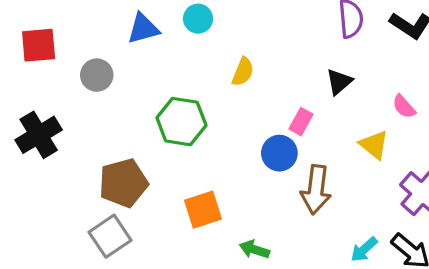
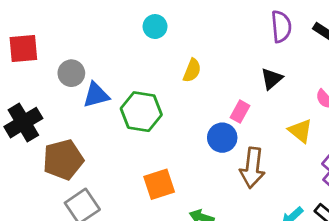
blue triangle: (143, 29) -> (96, 95), moved
brown pentagon: (123, 183) -> (63, 160), moved

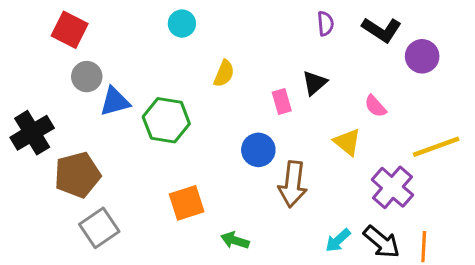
purple semicircle: (281, 27) -> (325, 24), size x0.7
red square: (23, 48) -> (70, 30), moved, turned 32
pink rectangle: (240, 112) -> (282, 102), moved, turned -45

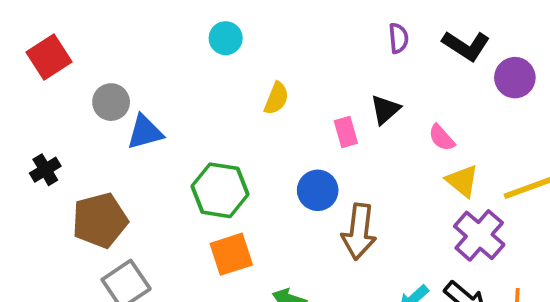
red square: (70, 30) -> (49, 57), moved, turned 30
pink semicircle: (375, 106) -> (442, 138), moved
green hexagon: (166, 120) -> (220, 190), moved
black cross: (32, 133) -> (45, 170), size x0.6
yellow triangle: (347, 142) -> (462, 181), moved

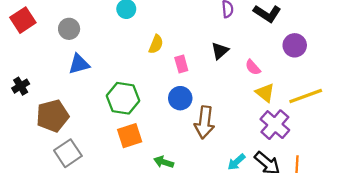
purple circle: (515, 78) -> (295, 45), moved
gray circle: (111, 102) -> (69, 29), moved
pink rectangle: (346, 132) -> (181, 64), moved

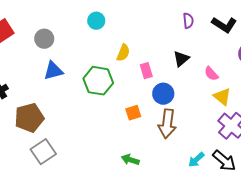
green hexagon: (123, 98) -> (98, 81), moved
blue circle: (180, 98) -> (163, 94), moved
orange square: (130, 136) -> (133, 113), moved, size x0.7

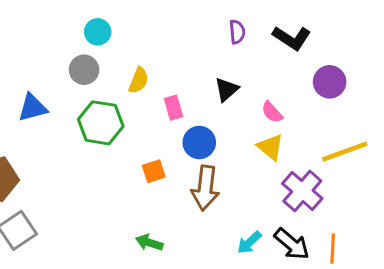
gray circle: (44, 39) -> (84, 70), moved
yellow triangle: (222, 97) -> (270, 147), moved

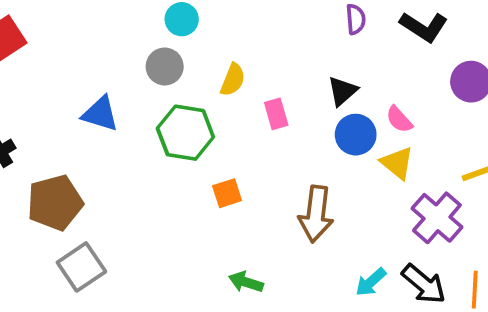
blue triangle: (33, 108) -> (100, 114), turned 32
blue circle: (199, 142) -> (356, 135), moved
orange square: (154, 171) -> (227, 193), moved

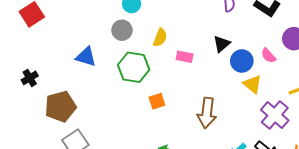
pink rectangle: (276, 114) -> (185, 57), turned -63
pink semicircle: (399, 119) -> (268, 56), moved
blue circle: (356, 135) -> (242, 61), moved

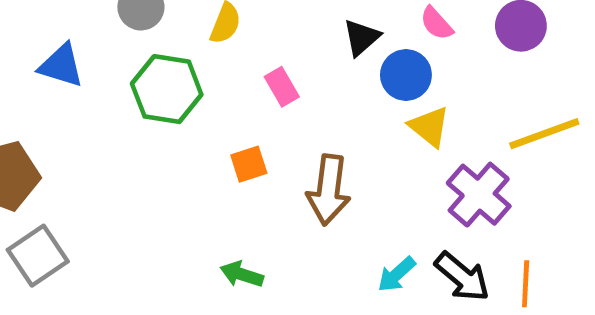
pink semicircle: (268, 56) -> (436, 23), moved
pink rectangle: (185, 57) -> (282, 87), moved, turned 49
orange square: (157, 101) -> (249, 164), moved

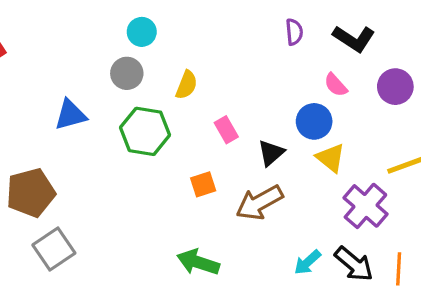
black triangle: (361, 37) -> (271, 153), moved
blue triangle: (61, 66) -> (70, 115), turned -32
brown arrow: (329, 190) -> (259, 203), turned 54
green arrow: (242, 274) -> (198, 262), size x1.4

